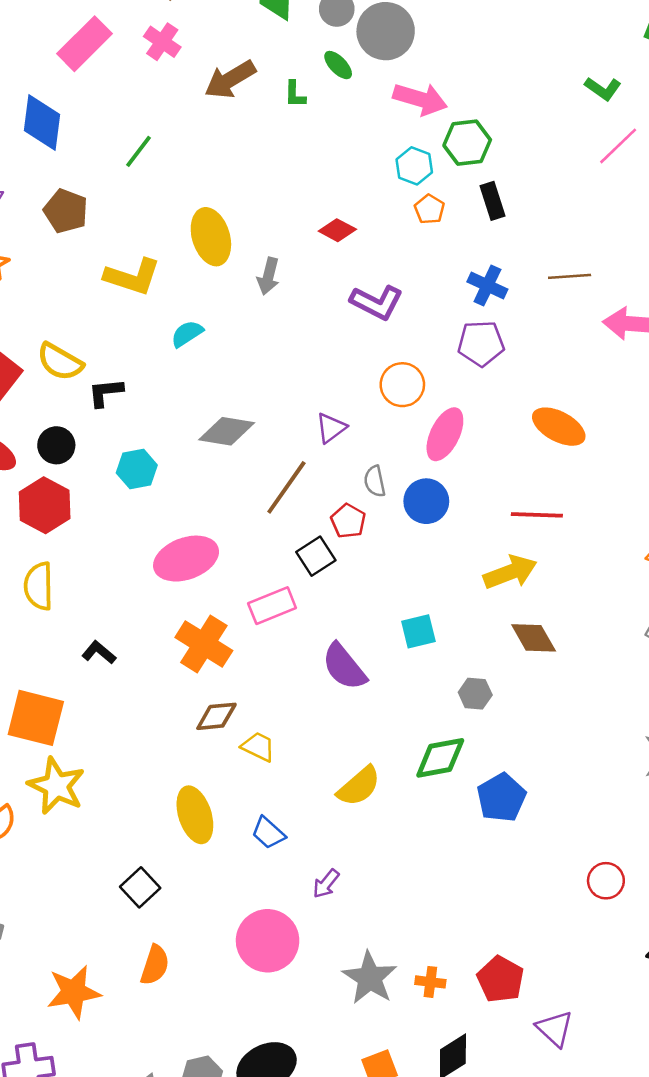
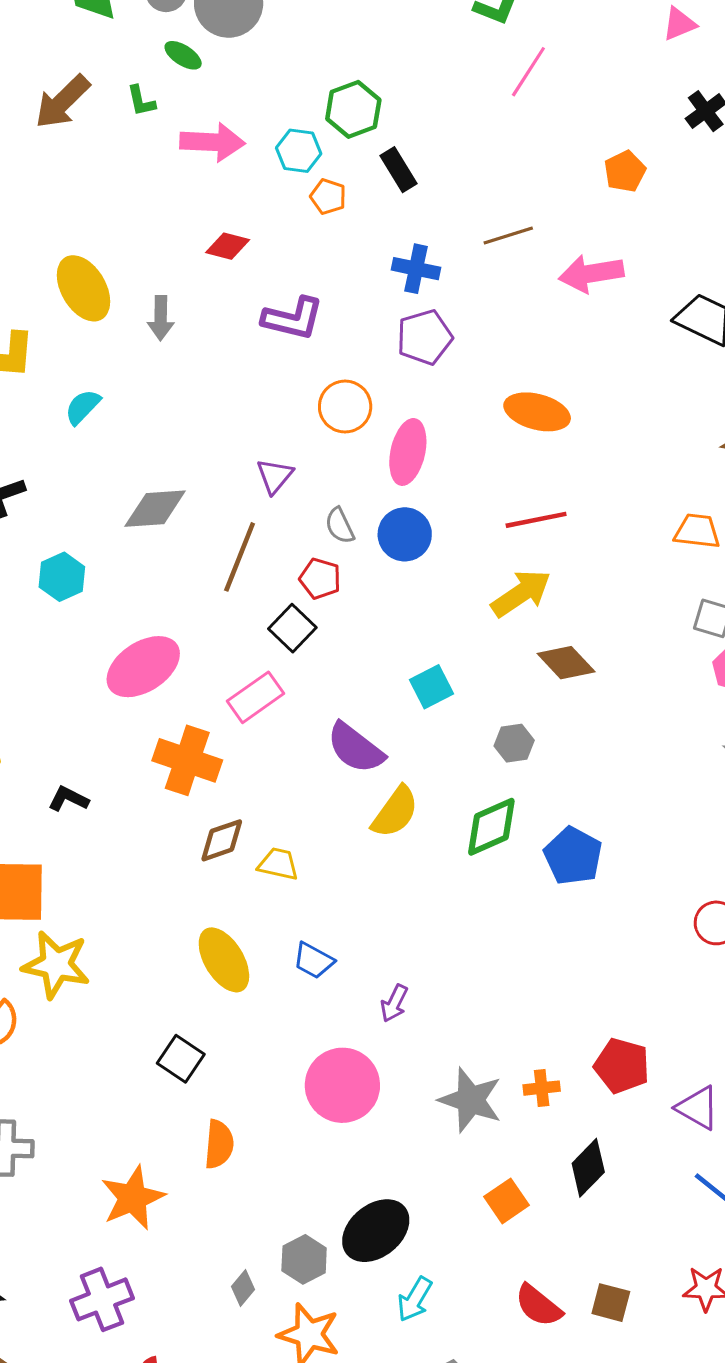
pink arrow: (420, 99) -> (212, 142), moved
yellow semicircle: (359, 786) -> (395, 812), moved

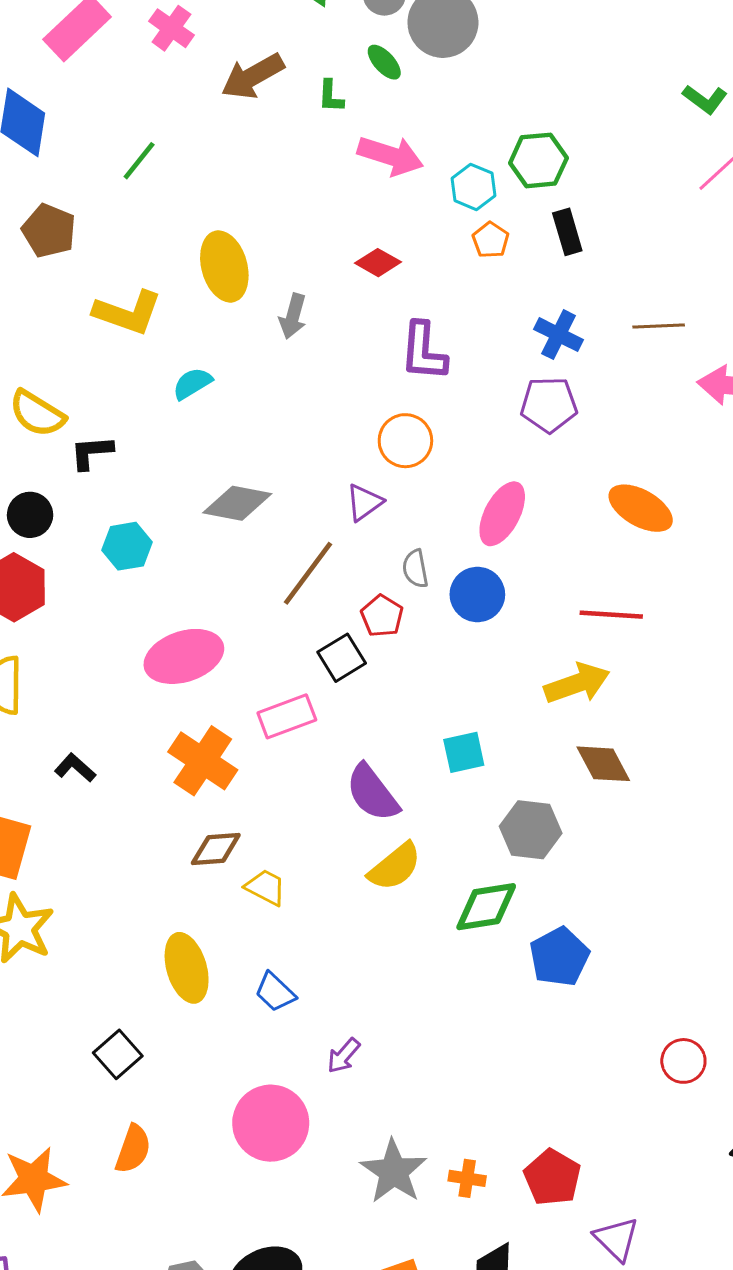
purple L-shape: (293, 319) -> (423, 351), turned 66
orange circle: (345, 407) -> (405, 441), moved
gray hexagon: (514, 743) -> (531, 830), size x1.5

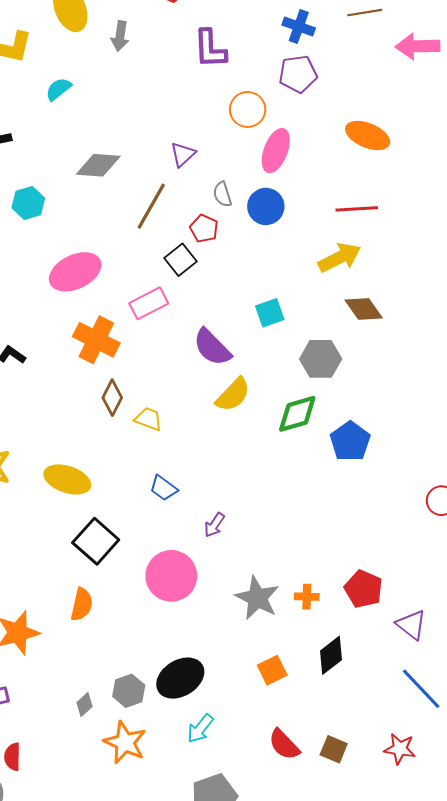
orange circle: (405, 441) -> (248, 109), moved
brown diamond: (216, 849) -> (112, 398), turned -52
yellow ellipse: (187, 968) -> (67, 479), moved, turned -48
black square: (118, 1054) -> (96, 541), moved, size x1.4

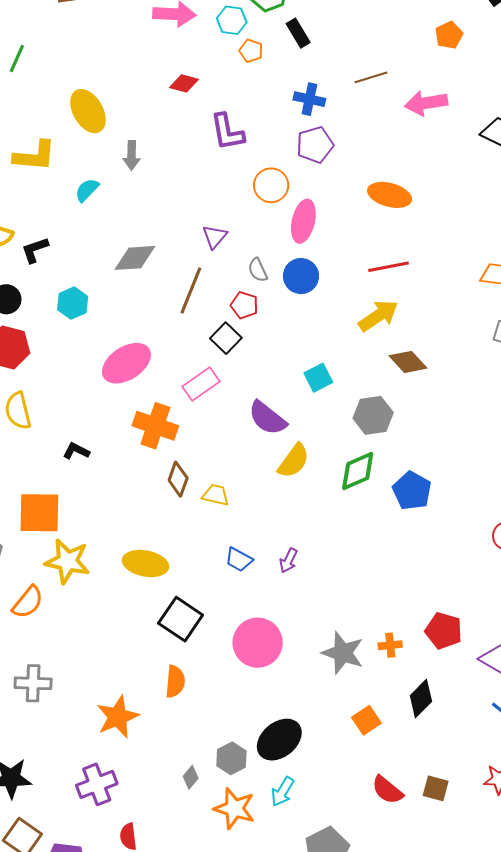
gray arrow: (120, 36) -> (132, 155), moved
purple arrow: (214, 525) -> (288, 561), moved
cyan arrow: (200, 729) -> (283, 792), moved

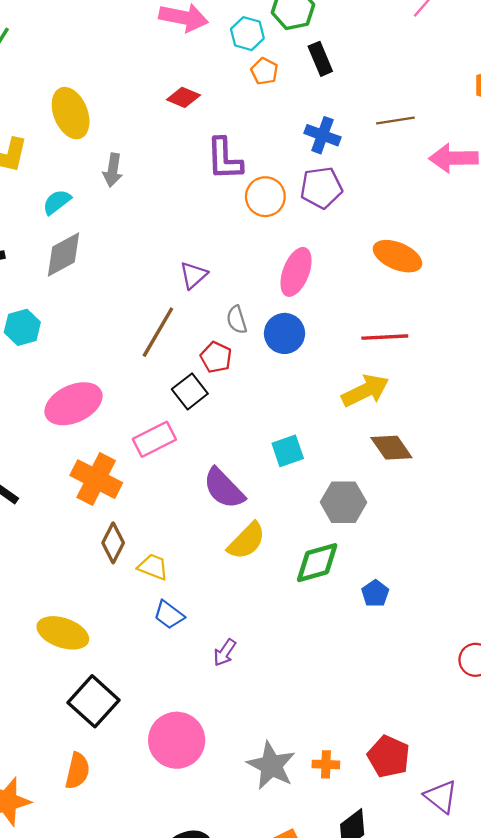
orange circle: (271, 185) -> (265, 197), moved
gray diamond: (135, 258) -> (63, 254), moved, turned -33
blue pentagon: (412, 491) -> (375, 594), size x0.6
blue trapezoid: (239, 559) -> (169, 615), moved

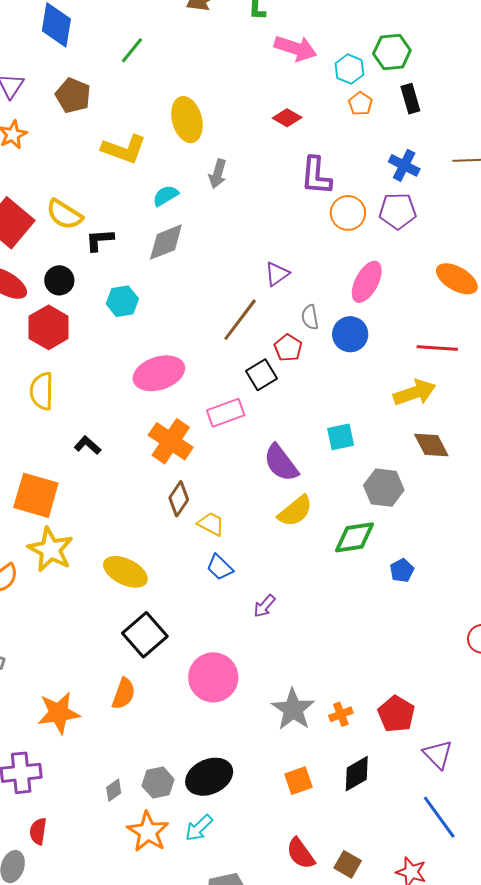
orange cross: (326, 764) -> (341, 714), turned -30

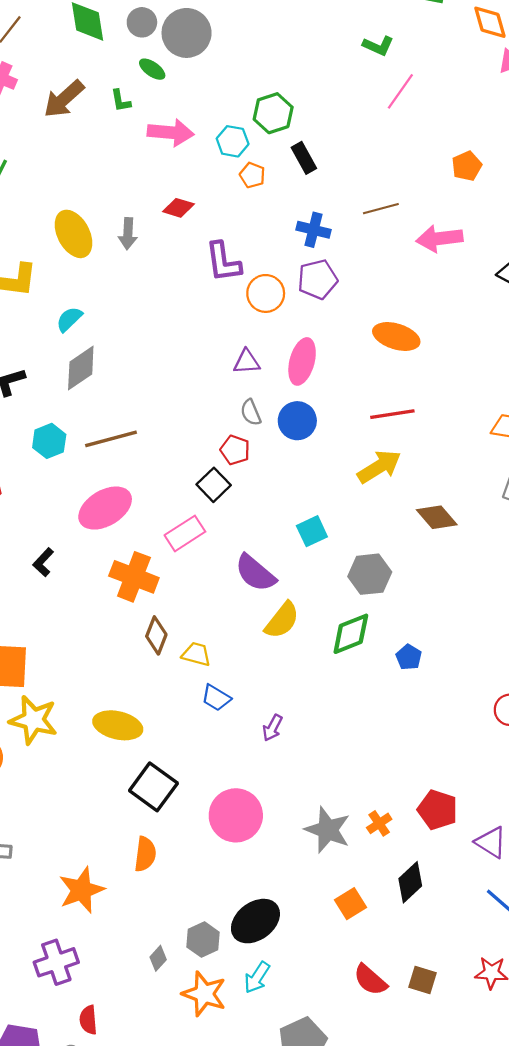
gray arrow: (218, 174) -> (128, 234), moved
purple triangle: (277, 274) -> (247, 362), moved, turned 44
brown line: (240, 320) -> (111, 439), moved, turned 51
black L-shape: (88, 445) -> (43, 562), moved, turned -76
brown diamond: (431, 445) -> (437, 517), moved

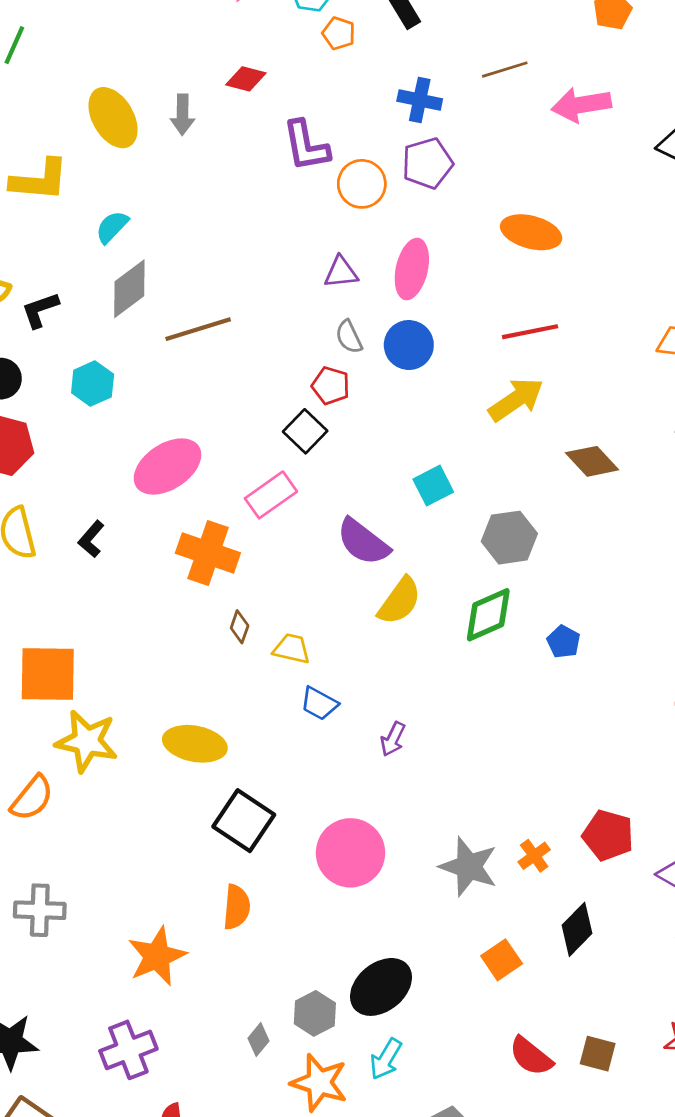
brown line: (111, 439) -> (198, 329), moved
brown diamond: (156, 635) -> (240, 627), size x0.7

